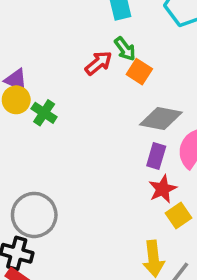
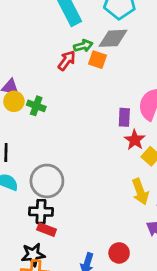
green arrow: (125, 49) -> (83, 46), turned -54
gray diamond: (161, 118) -> (113, 38), moved

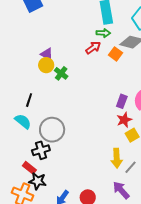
green arrow: (83, 46) -> (103, 33), moved
black cross: (41, 212) -> (41, 150), turned -36
red rectangle: (47, 230) -> (29, 168), moved
black star: (33, 255) -> (38, 181), moved

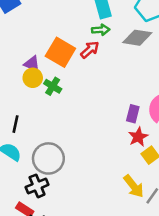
orange square: (115, 54) -> (60, 52), moved, size x1.6
yellow arrow: (117, 158) -> (134, 186), turned -30

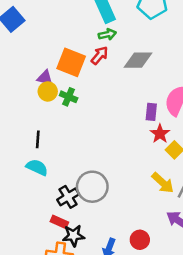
gray diamond: (137, 38) -> (138, 60), moved
gray circle: (48, 158) -> (92, 187), moved

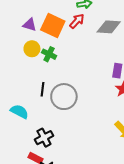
purple triangle: (45, 78) -> (30, 25), moved
black line: (38, 139) -> (42, 89), moved
gray circle: (92, 187) -> (64, 97), moved

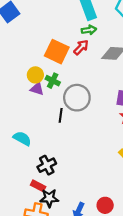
purple triangle: (30, 25) -> (37, 89), moved
black line: (42, 89) -> (61, 115), moved
gray circle: (64, 97) -> (77, 98), moved

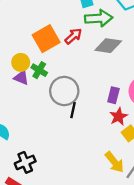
green arrow: (89, 30) -> (99, 18), moved, size x1.6
orange square: (57, 52) -> (46, 39), turned 30
black line: (61, 115) -> (73, 110), moved

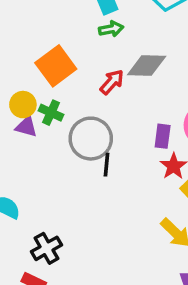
green arrow: (99, 18) -> (111, 29), moved, size x0.6
red arrow: (73, 36) -> (112, 82), moved

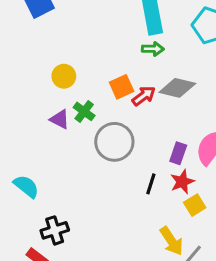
orange square: (56, 66) -> (122, 87), moved, size x0.7
yellow circle: (23, 105) -> (64, 76), moved
black line: (107, 165) -> (151, 184), moved

